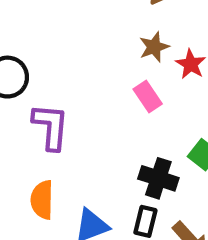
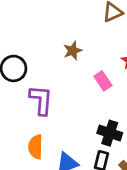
brown star: (154, 47) -> (73, 51), moved

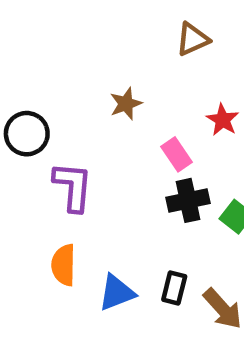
black cross: (110, 133) -> (188, 200), moved, turned -30

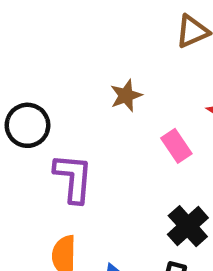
black cross: (188, 200) -> (188, 226), moved, turned -30

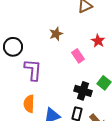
black cross: (188, 226) -> (83, 91), turned -30

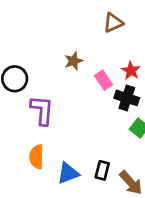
pink rectangle: (78, 56) -> (104, 80), moved
black cross: (83, 91) -> (127, 98), moved

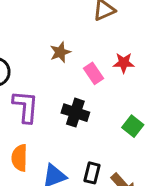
red star: (131, 71) -> (124, 63), turned -30
black cross: (127, 98) -> (75, 113), moved

